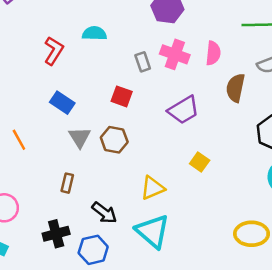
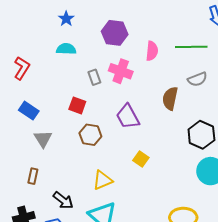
cyan semicircle: (94, 33) -> (66, 49), moved
pink semicircle: (213, 53) -> (152, 51), moved
purple trapezoid: (183, 110) -> (128, 117), turned 92
brown hexagon: (114, 140) -> (90, 135), moved

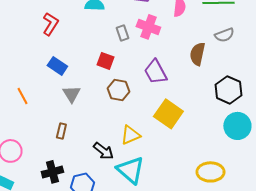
yellow square: (141, 159) -> (168, 114), size x1.8
black arrow: (63, 200) -> (103, 151), moved

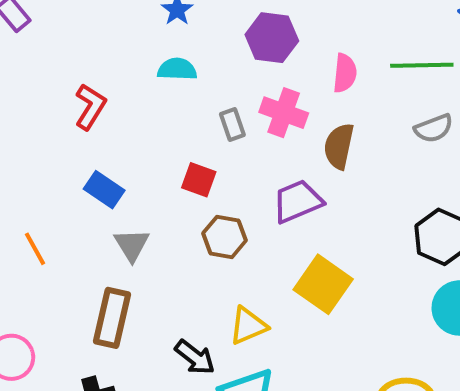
brown semicircle: (197, 54) -> (339, 146), moved
purple trapezoid: (155, 72) -> (297, 201), turned 96
brown rectangle: (61, 131) -> (112, 318), size x1.8

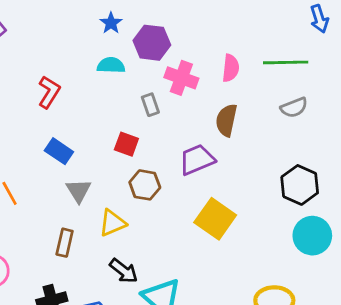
purple hexagon: (272, 38) -> (152, 43), moved
pink cross: (284, 113) -> (181, 78), moved
brown rectangle: (112, 318) -> (65, 243), size x0.7
yellow triangle: (248, 326) -> (112, 223), moved

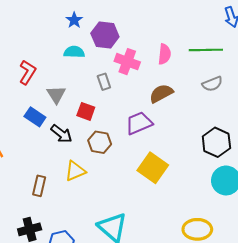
brown semicircle: (226, 120) -> (161, 93), turned 50
gray triangle: (79, 191) -> (56, 94), moved
black arrow: (124, 271) -> (61, 134), moved

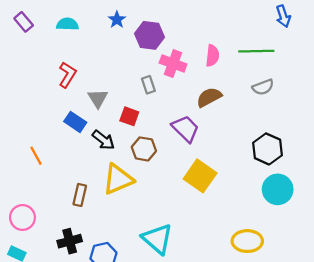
cyan semicircle: (74, 52) -> (67, 24), moved
purple trapezoid: (139, 123) -> (185, 129), turned 68
yellow triangle: (75, 171) -> (118, 179), size x1.4

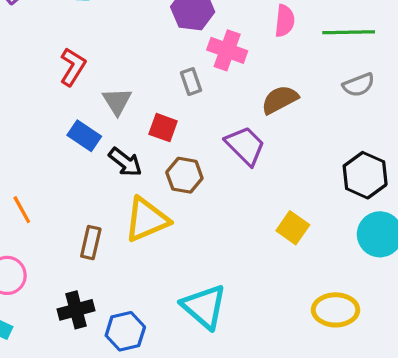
pink semicircle: (212, 56) -> (285, 21), moved
orange line: (36, 156) -> (22, 210), moved
yellow square: (200, 176) -> (293, 228), moved, size x0.7

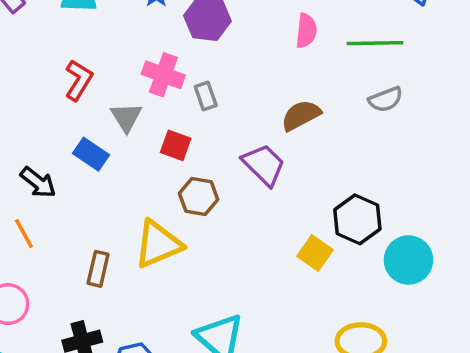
pink cross: (227, 50) -> (163, 75), moved
black arrow: (125, 162) -> (38, 182), moved
black hexagon: (365, 175) -> (357, 219), moved

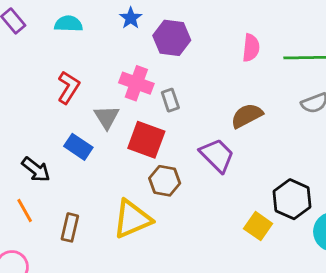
red square: (176, 145) -> (146, 140), size x1.5
brown rectangle: (98, 269) -> (70, 227), moved

